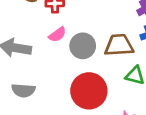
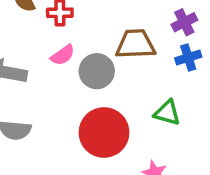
brown trapezoid: (119, 45) -> (135, 44), moved

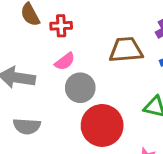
gray circle: (97, 71) -> (80, 88), moved

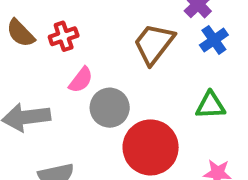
brown trapezoid: (126, 50) -> (154, 44), turned -32

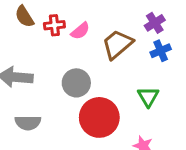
pink semicircle: (81, 80) -> (80, 31), moved
green triangle: (210, 105) -> (148, 97), turned 50

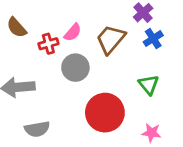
red cross: (54, 25) -> (48, 44), moved
gray circle: (76, 83) -> (75, 68), moved

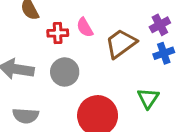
pink semicircle: (73, 32) -> (85, 27), turned 96
gray circle: (75, 68) -> (65, 72), moved

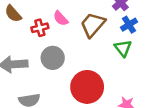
green triangle: (148, 98) -> (123, 48), moved

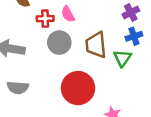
brown trapezoid: (93, 25) -> (96, 45), moved, turned -60
gray circle: (53, 58) -> (59, 43), moved

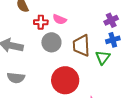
pink semicircle: (68, 14) -> (60, 19), turned -40

